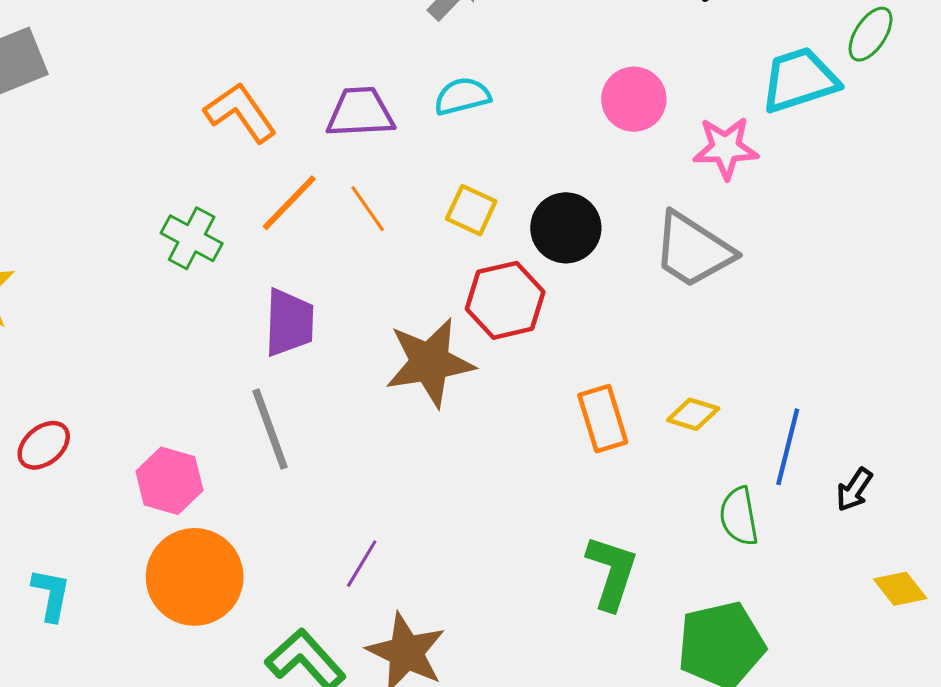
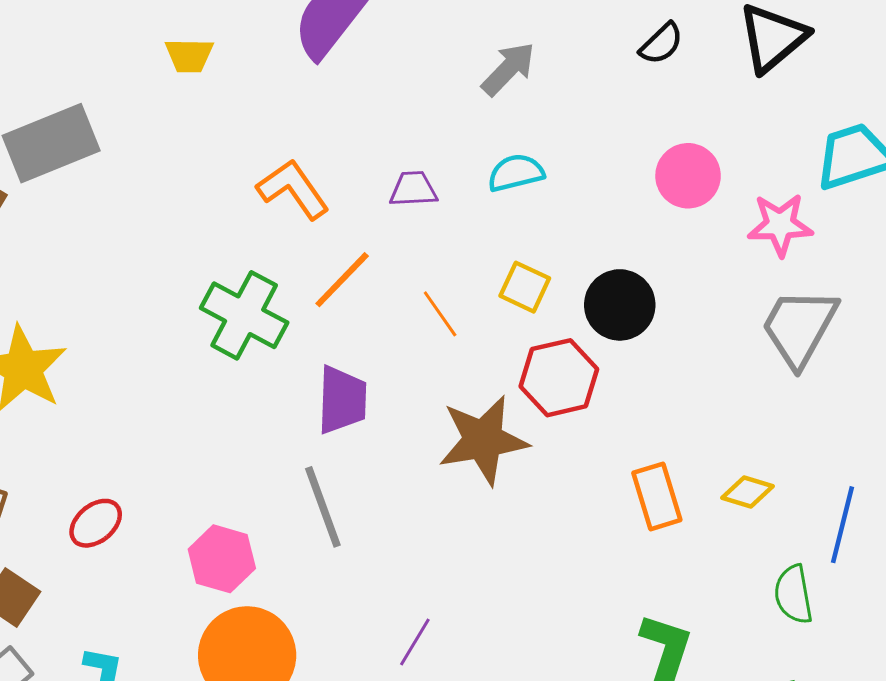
purple trapezoid: (360, 112) -> (413, 189), size x0.7
orange line: (368, 209) -> (440, 314), moved
green cross: (192, 238) -> (244, 315), size x1.4
gray trapezoid: (693, 250) -> (799, 327), moved, turned 86

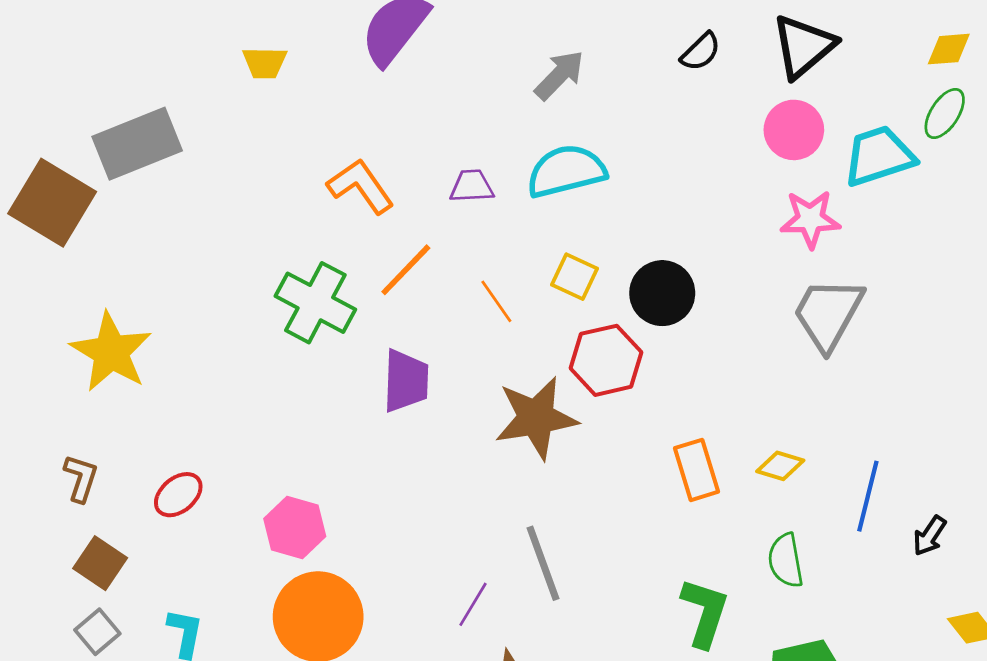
cyan semicircle: (516, 173) -> (566, 171), size x1.5
pink circle: (688, 176) -> (794, 130), moved
gray line: (323, 507) -> (543, 563), moved
green semicircle: (793, 594) -> (786, 560), moved

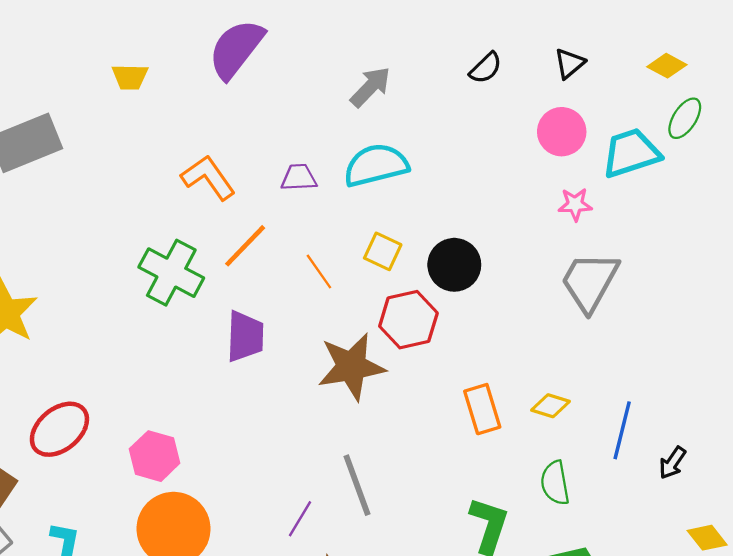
black triangle: (803, 46) -> (570, 63), size x0.6
yellow diamond: (949, 49) -> (667, 66), moved, turned 33
pink star: (810, 219) -> (575, 204), size x0.7
red ellipse: (178, 495) -> (59, 429), size x1.5

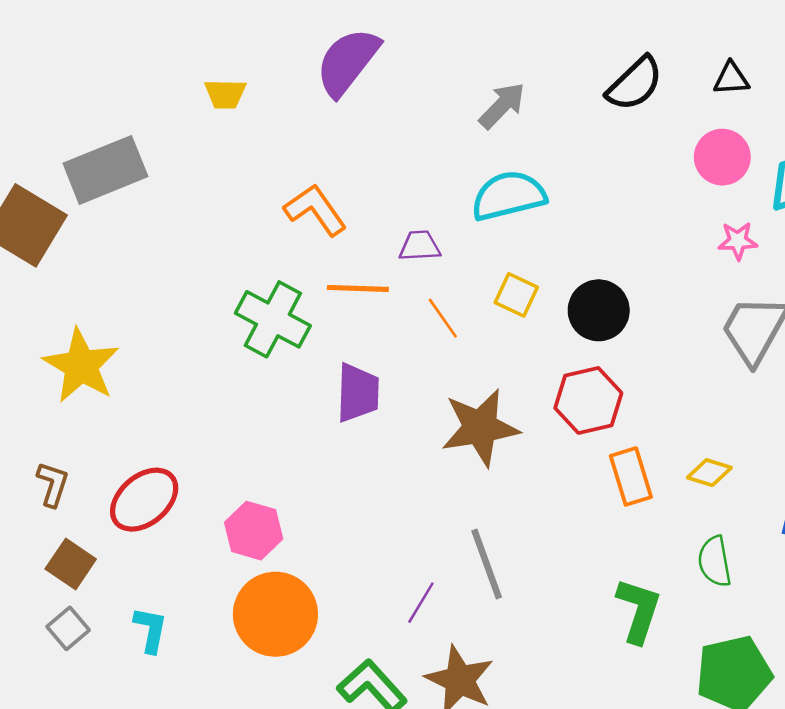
black triangle: (570, 63) -> (731, 79), turned 36
black semicircle: (486, 68) -> (635, 84), size x1.5
purple trapezoid: (299, 178) -> (420, 246), moved
orange line: (245, 246) -> (358, 288), turned 48
red hexagon: (408, 320) -> (588, 400), moved

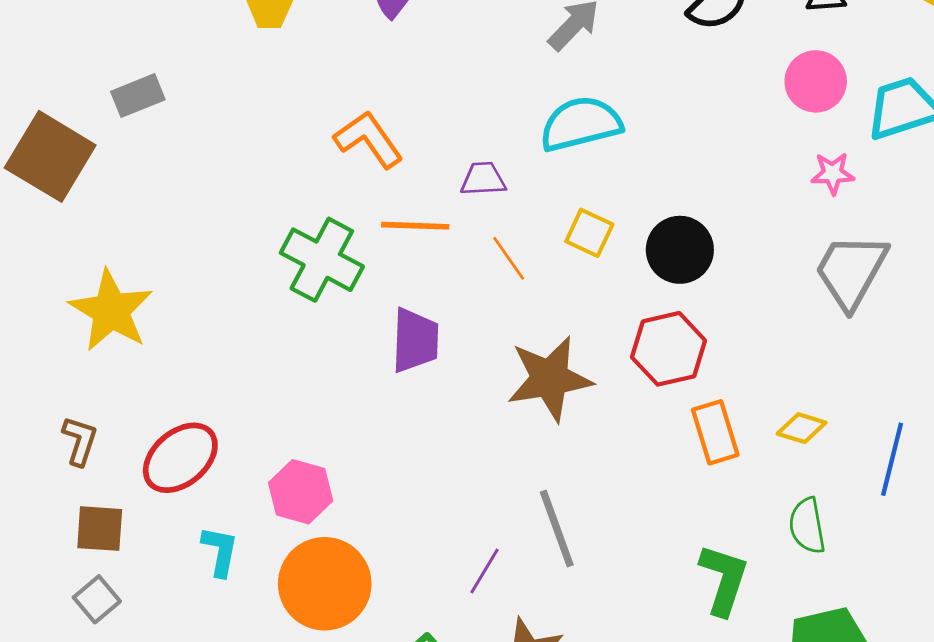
gray rectangle: (105, 170) -> (138, 96), size x0.6
brown square: (71, 564) -> (100, 529), turned -30
cyan L-shape: (151, 630) -> (220, 551), moved

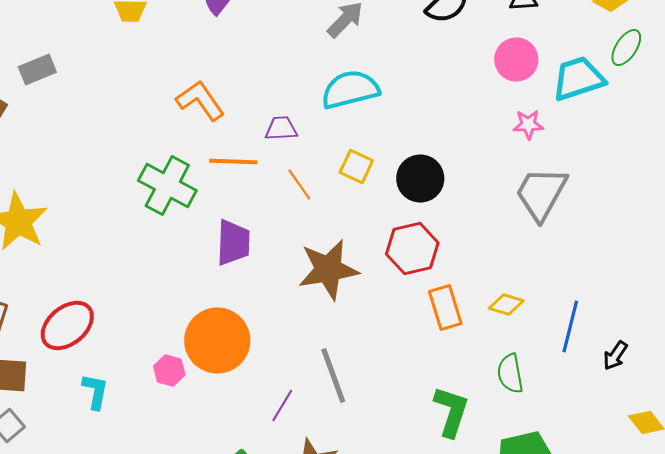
pink hexagon: (301, 492) -> (169, 370), moved, size x0.7
orange circle: (325, 584) -> (217, 340), moved

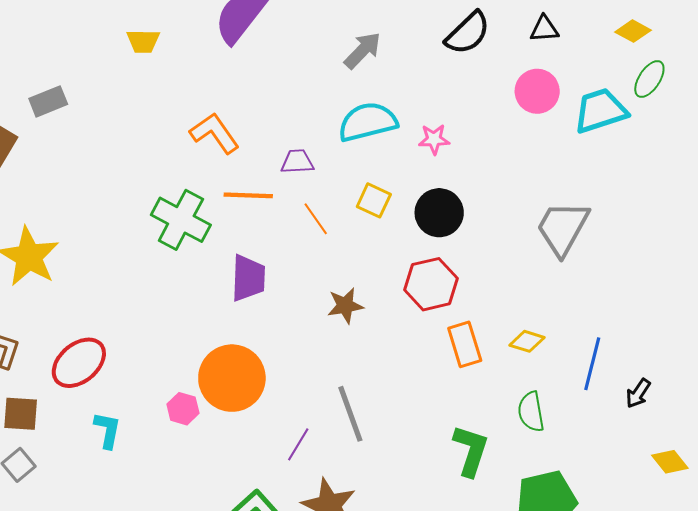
pink star: (528, 124) -> (434, 139), moved
brown star: (328, 270) -> (345, 306), size x0.6

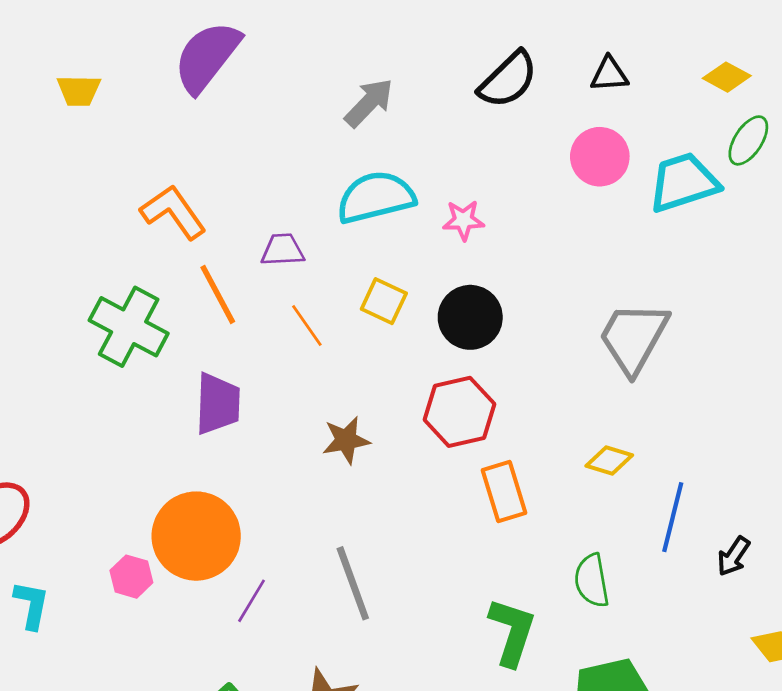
orange line: (248, 195) -> (218, 294), turned 60
yellow diamond: (527, 341) -> (609, 460), moved
purple line: (298, 444) -> (252, 601), moved

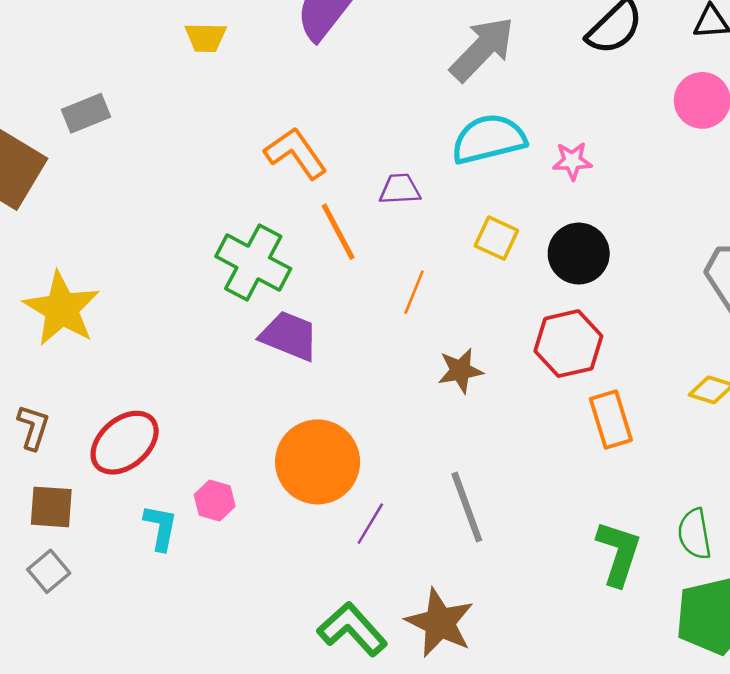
gray arrow: (369, 103) -> (482, 49), size x1.4
orange line: (307, 325) -> (414, 292), moved, turned 57
purple trapezoid: (218, 404) -> (289, 336), moved, turned -70
pink hexagon: (131, 577) -> (215, 501), moved
green semicircle: (592, 581) -> (694, 534), moved

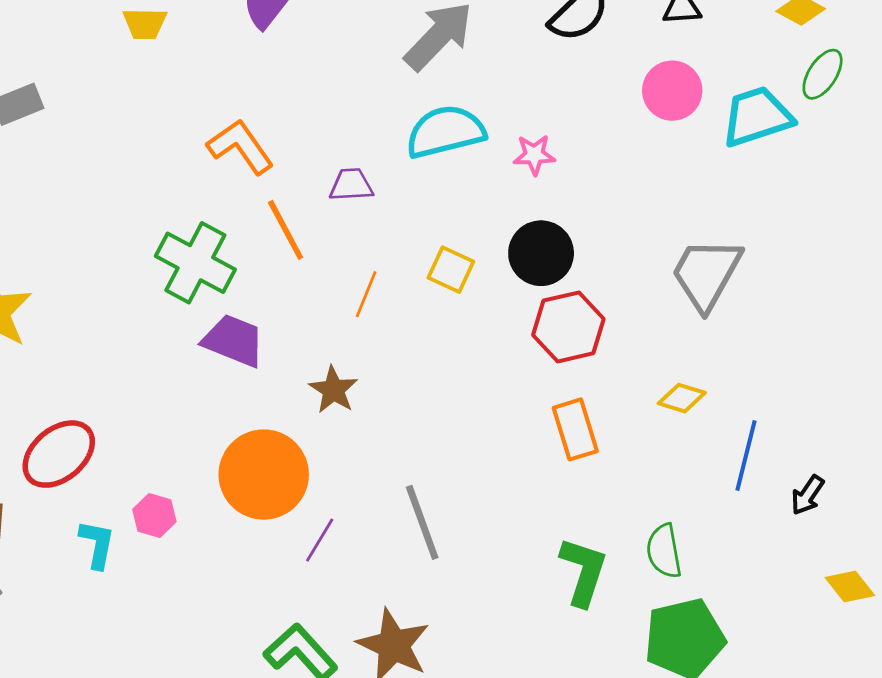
yellow square: (496, 238) -> (451, 270), moved
red hexagon: (568, 344) -> (568, 327), moved
brown star: (460, 371) -> (333, 390), moved, turned -30

